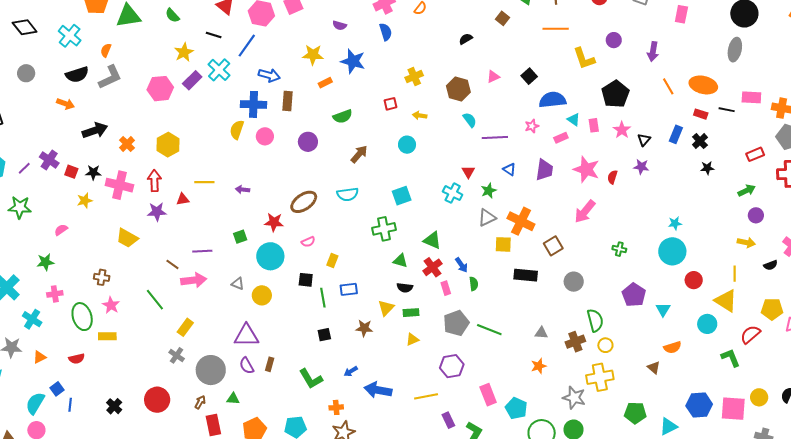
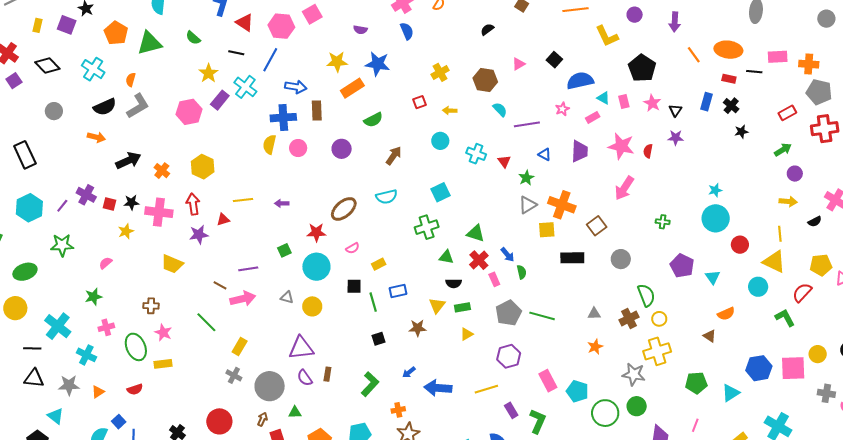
orange rectangle: (325, 83) -> (352, 88), size x1.6
cyan cross: (453, 193) -> (476, 154), moved
yellow rectangle: (332, 261) -> (379, 264), turned 48
green L-shape: (311, 379) -> (370, 384), turned -100

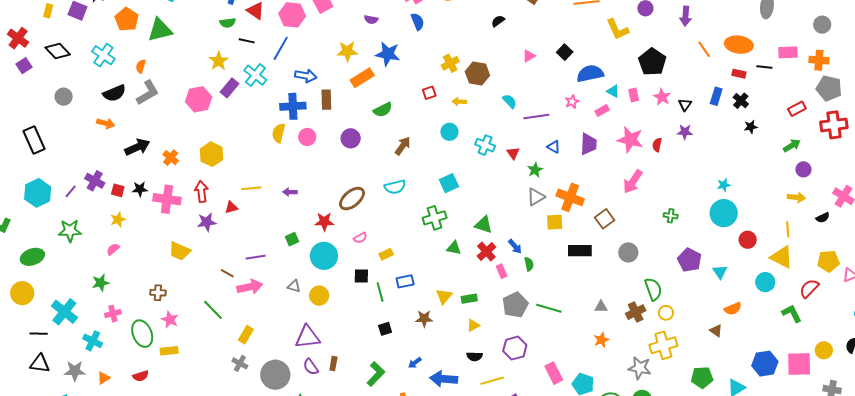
gray circle: (826, 19) -> (822, 25), moved
green semicircle: (193, 38) -> (228, 23), moved, turned -49
brown hexagon: (485, 80) -> (477, 73), moved
yellow star: (126, 231) -> (118, 220), moved
black semicircle: (453, 283) -> (474, 356), moved

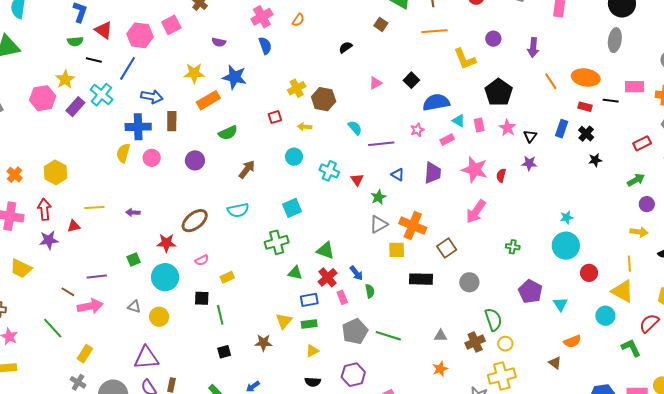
pink hexagon: (199, 99) -> (43, 98), moved
blue rectangle: (405, 281) -> (309, 300), moved

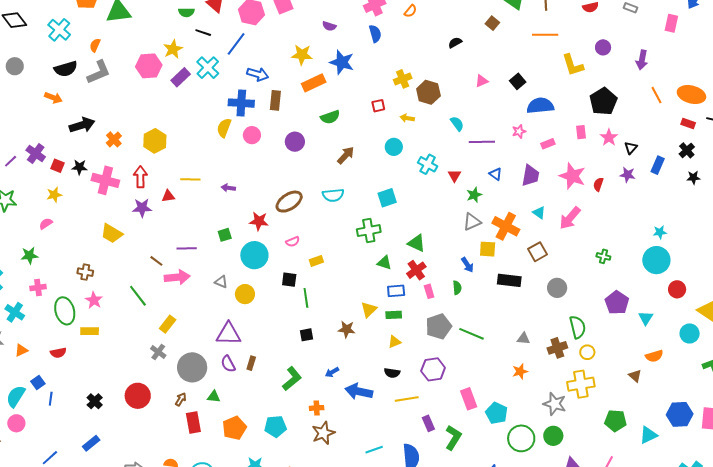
cyan triangle: (459, 121) -> (539, 213), moved
blue rectangle: (562, 129) -> (658, 165), moved
blue arrow: (356, 273) -> (467, 265), moved

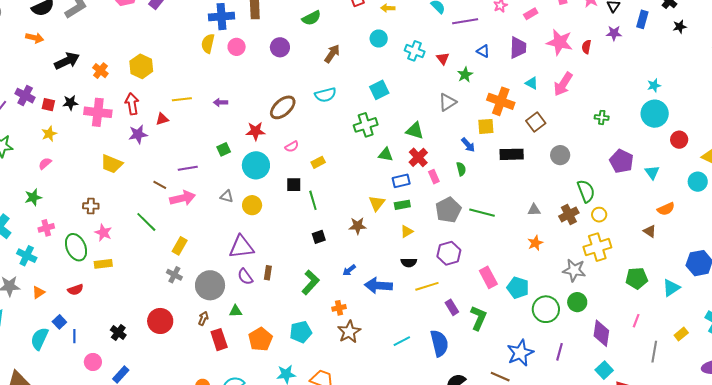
gray triangle: (472, 222) -> (447, 102), moved
pink circle: (16, 423) -> (93, 362), moved

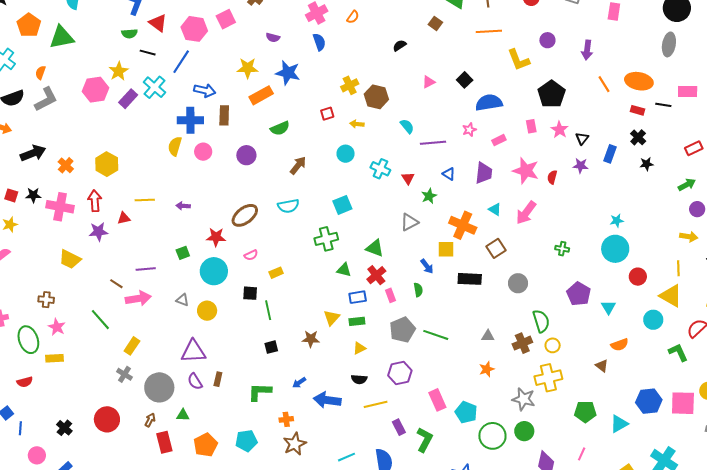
green L-shape: (310, 282) -> (260, 392), turned -135

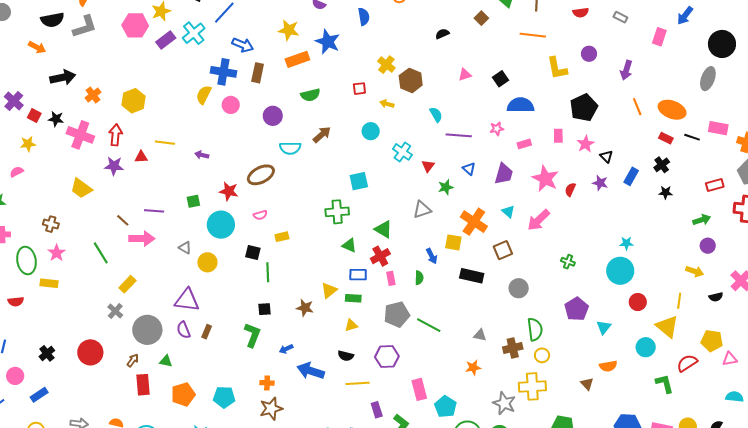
yellow cross: (350, 85) -> (386, 65), turned -36
black triangle: (582, 138) -> (606, 156), turned -32
cyan semicircle: (288, 206) -> (290, 148), moved
green L-shape: (260, 392) -> (252, 335), moved, turned 100

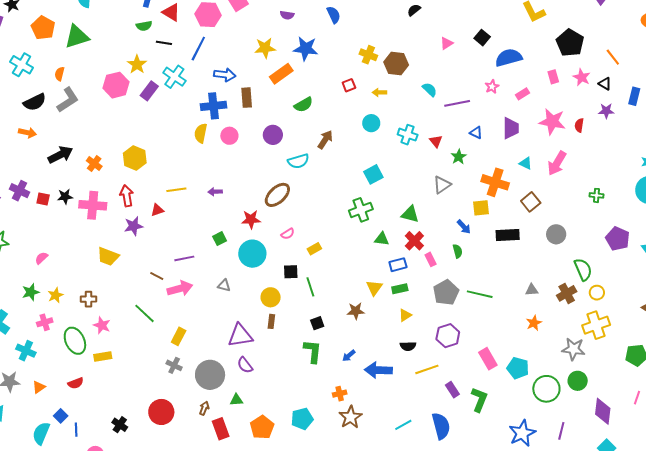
orange line: (637, 107) -> (613, 57), moved
yellow star: (28, 144) -> (55, 295), moved
yellow circle: (207, 262) -> (271, 297), moved
brown rectangle: (207, 332) -> (271, 321), moved

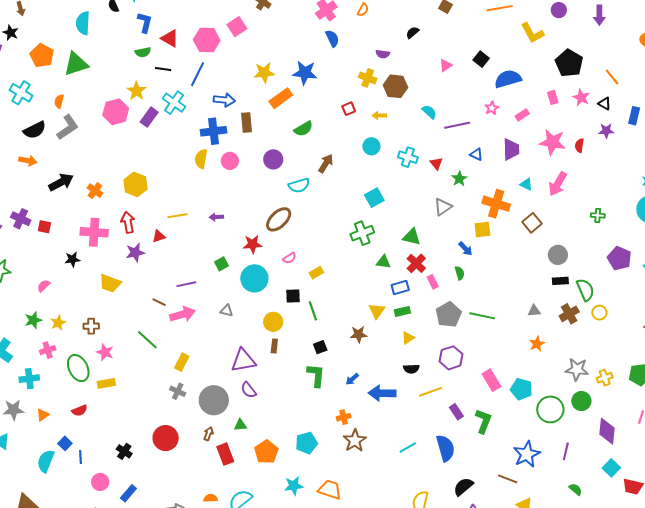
purple semicircle: (287, 15) -> (383, 54), moved
black star: (65, 197) -> (72, 259), moved
black rectangle: (508, 235) -> (560, 281), moved, size x0.7
yellow cross: (596, 325) -> (605, 378), moved, size x0.6
cyan cross: (26, 351) -> (29, 379), turned -30

